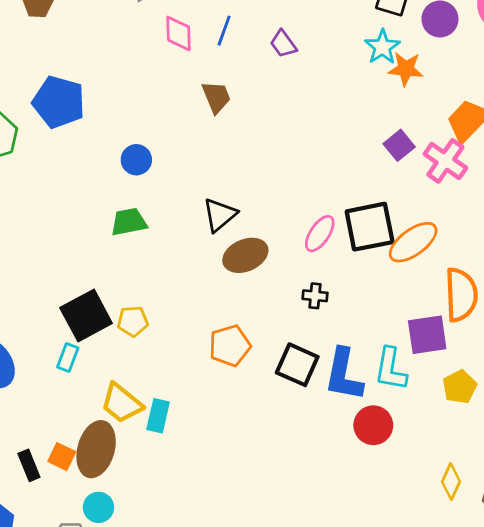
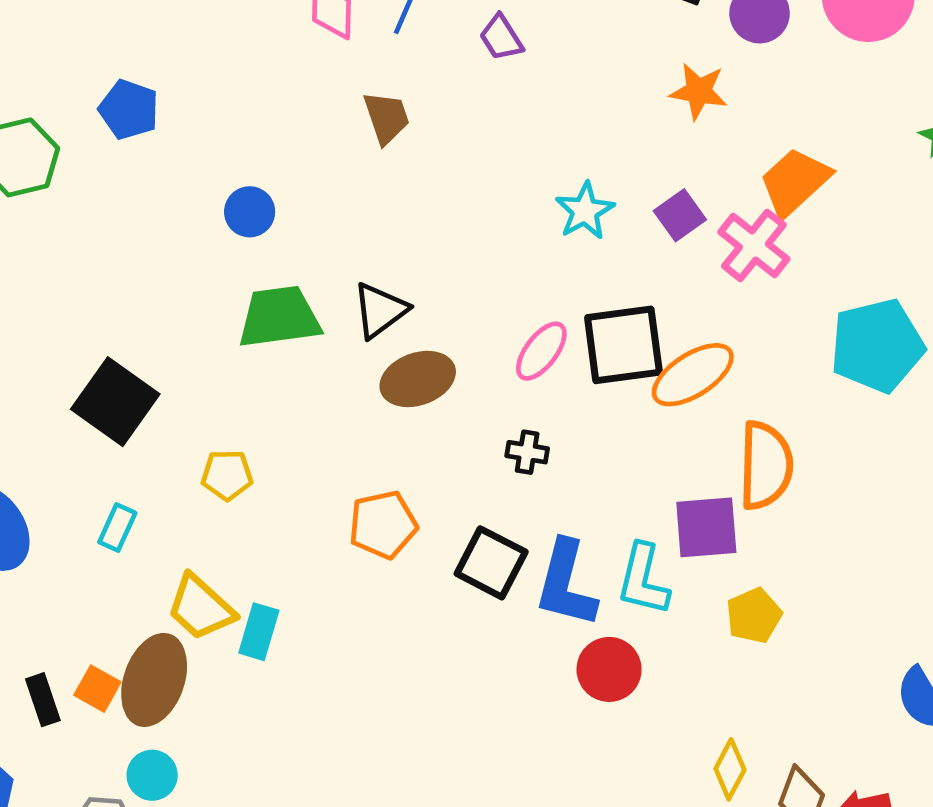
cyan star: (382, 47) -> (585, 211), moved
blue pentagon: (59, 102) -> (129, 110), size x0.7
green trapezoid: (129, 222) -> (279, 317), moved, size x1.4
black square: (86, 316) -> (115, 402), moved, turned -30

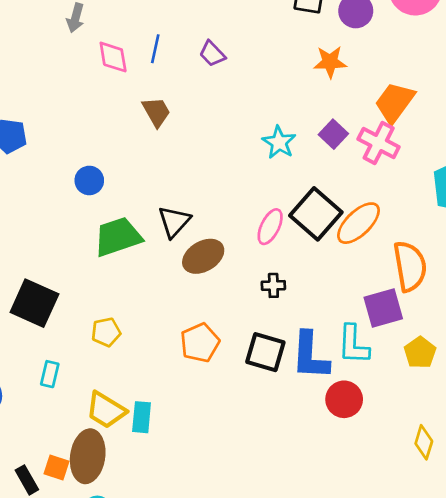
black square: (623, 345) -> (316, 214), turned -30

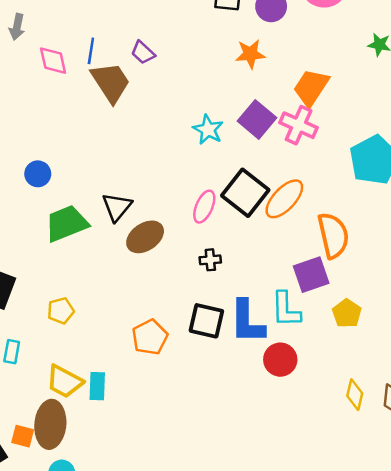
brown trapezoid: (156, 112) -> (111, 82), moved, size x1.5
purple square: (333, 134) -> (257, 119), size x1.4
orange pentagon: (200, 343) -> (150, 337), moved

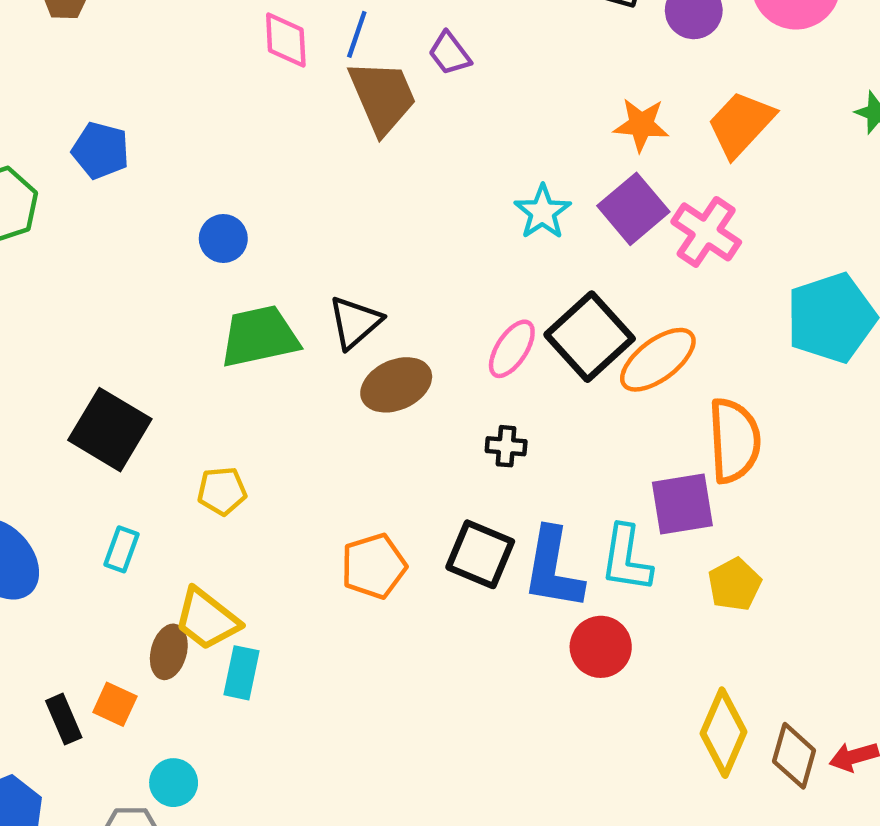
orange star: (250, 54) -> (641, 125), moved
orange trapezoid: (311, 87) -> (741, 124), moved
cyan rectangle: (97, 386) -> (242, 673), moved
yellow diamond: (355, 395) -> (724, 733), size x1.5
brown ellipse: (50, 424) -> (169, 652), moved, size x0.6

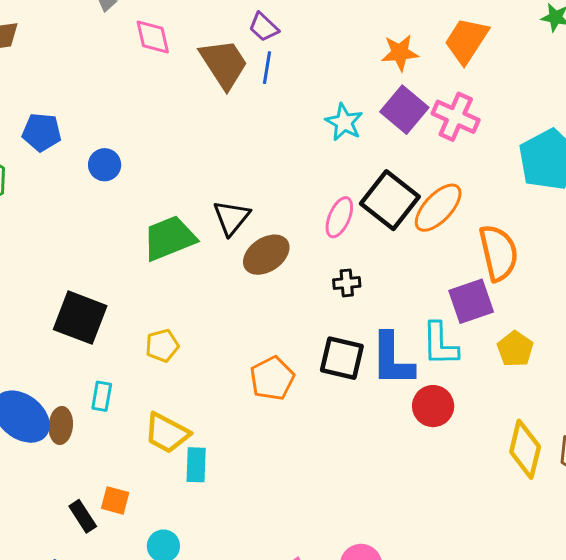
blue line: (357, 34) -> (267, 68), moved
blue circle: (223, 238) -> (105, 165), moved
brown ellipse: (169, 652) -> (61, 425), moved

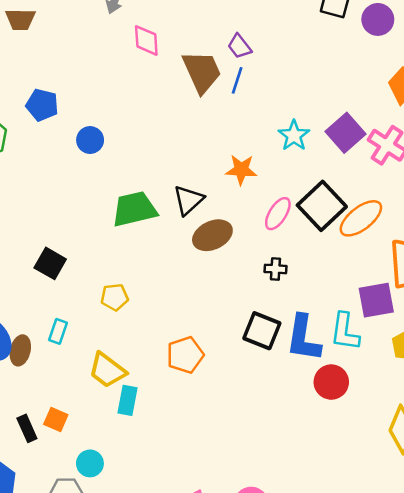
orange star: (400, 53) -> (241, 170), moved
black square: (80, 318) -> (50, 263), size x0.7
orange pentagon: (272, 378) -> (185, 355), moved

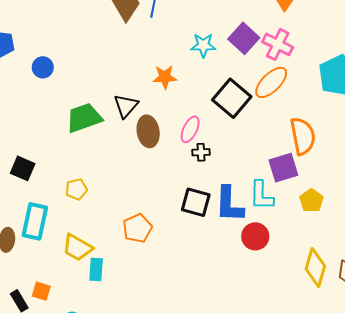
cyan star: (294, 136) -> (203, 45), turned -30
pink ellipse: (278, 214) -> (190, 129), moved
orange ellipse: (361, 218) -> (271, 82), moved
brown ellipse: (212, 235) -> (148, 131), turned -68
cyan rectangle: (58, 331) -> (35, 221), size x1.8

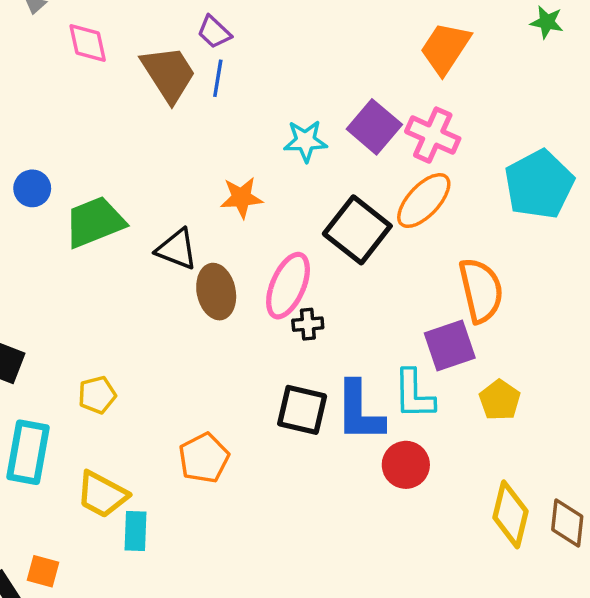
black triangle: (126, 106) -> (177, 249), turned -48
green trapezoid: (84, 118) -> (95, 222), moved
pink ellipse: (190, 129) -> (288, 286), size x1.4

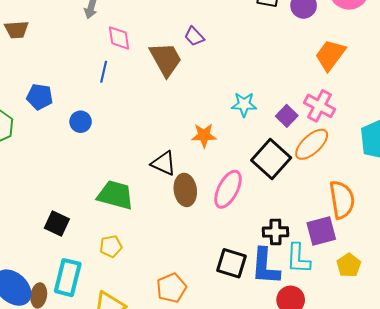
blue line: (218, 78) -> (104, 72), moved
purple square: (374, 127) -> (287, 116), moved, size x0.7
green trapezoid: (95, 222) -> (115, 195), moved, turned 33
black cross: (308, 324) -> (276, 232), moved, size x1.4

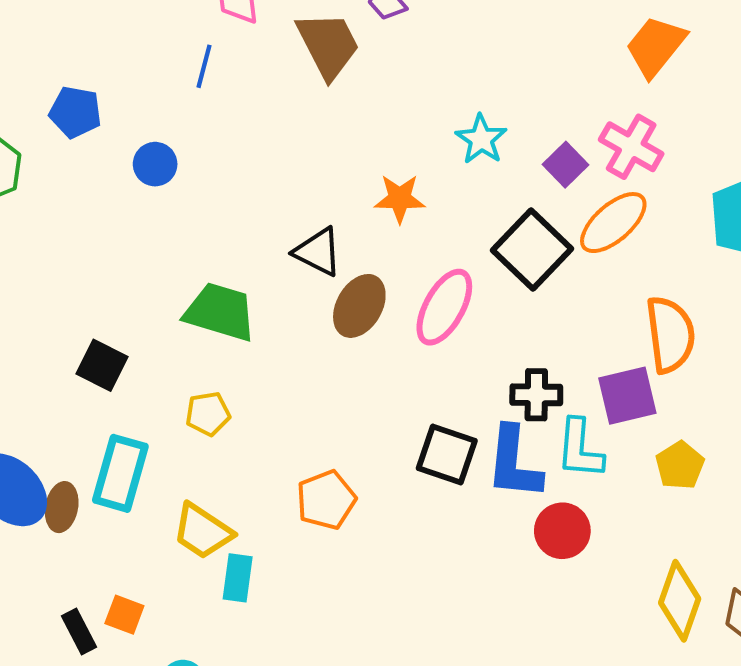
cyan star: (244, 104) -> (481, 139), turned 30
brown ellipse: (185, 190) -> (359, 306), turned 36

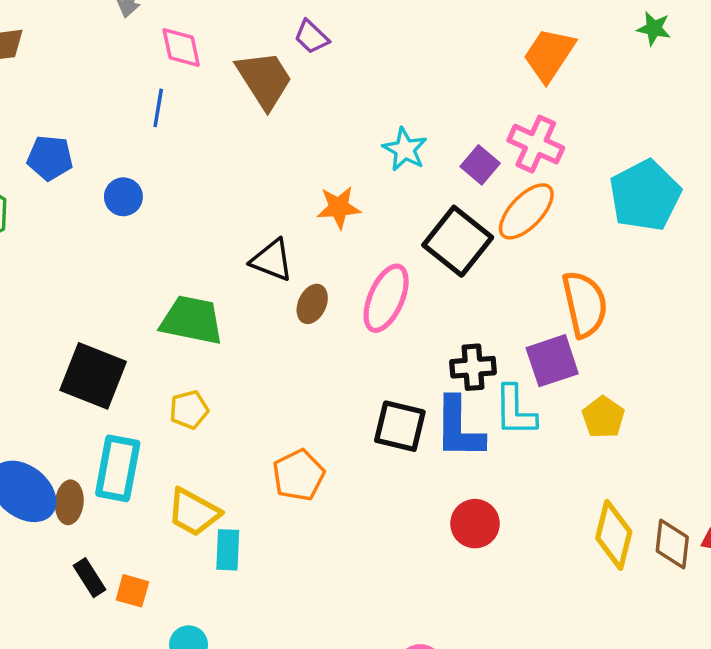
brown ellipse: (359, 306) -> (312, 304), size x0.7
black square: (102, 365) -> (93, 376), size x1.5
red circle: (562, 531) -> (475, 524), moved
black rectangle: (79, 631) -> (89, 578), moved

